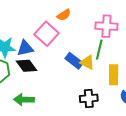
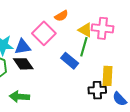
green line: (99, 50) -> (84, 47), moved
yellow triangle: (87, 62) -> (85, 30), moved
black cross: (89, 98) -> (97, 90), moved

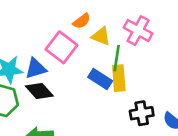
pink cross: (102, 28) -> (138, 31), turned 30
yellow triangle: (85, 30) -> (101, 36), moved
yellow rectangle: (108, 76) -> (119, 78), moved

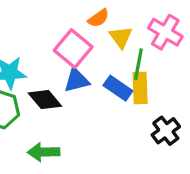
yellow triangle: (101, 36) -> (121, 37), turned 30
blue triangle: (36, 68) -> (77, 80), moved
black cross: (142, 113) -> (166, 131), turned -30

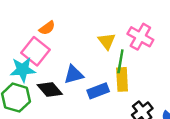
orange semicircle: (98, 18) -> (47, 28), moved
pink square: (73, 49) -> (36, 51), moved
blue rectangle: (118, 88) -> (98, 91), moved, turned -55

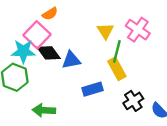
yellow rectangle: (122, 79) -> (117, 69), turned -30
black diamond: (50, 90) -> (49, 53), moved
blue rectangle: (98, 91) -> (93, 89), moved

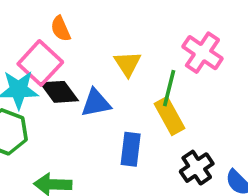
orange semicircle: (50, 14) -> (61, 29), turned 98
yellow triangle: (105, 31) -> (128, 64), moved
blue rectangle: (93, 89) -> (131, 149), turned -66

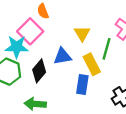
black diamond: (59, 92) -> (39, 71), moved, turned 75
yellow rectangle: (170, 116) -> (92, 64), moved

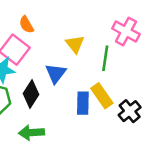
blue triangle: (63, 56) -> (56, 73), turned -36
yellow rectangle: (92, 64) -> (102, 96), moved

